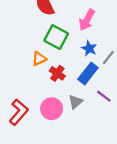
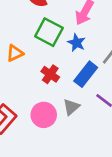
blue star: (89, 48) -> (77, 43), moved
orange triangle: (39, 59) -> (15, 53), moved

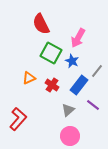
orange triangle: (15, 53) -> (29, 78), moved
pink circle: (44, 115) -> (70, 136), moved

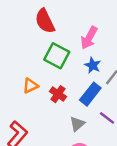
blue star: (72, 61) -> (93, 65), moved

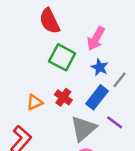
orange triangle: (30, 86) -> (35, 102), moved
gray triangle: (77, 124) -> (83, 129), size x1.6

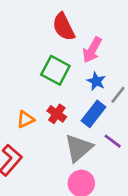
red semicircle: (50, 21) -> (64, 27), moved

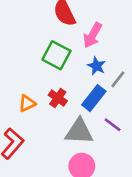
gray triangle: (79, 148) -> (79, 131), turned 44

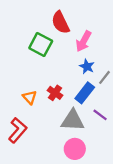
green square: (56, 55) -> (41, 45), moved
orange triangle: (27, 103) -> (30, 97), turned -48

